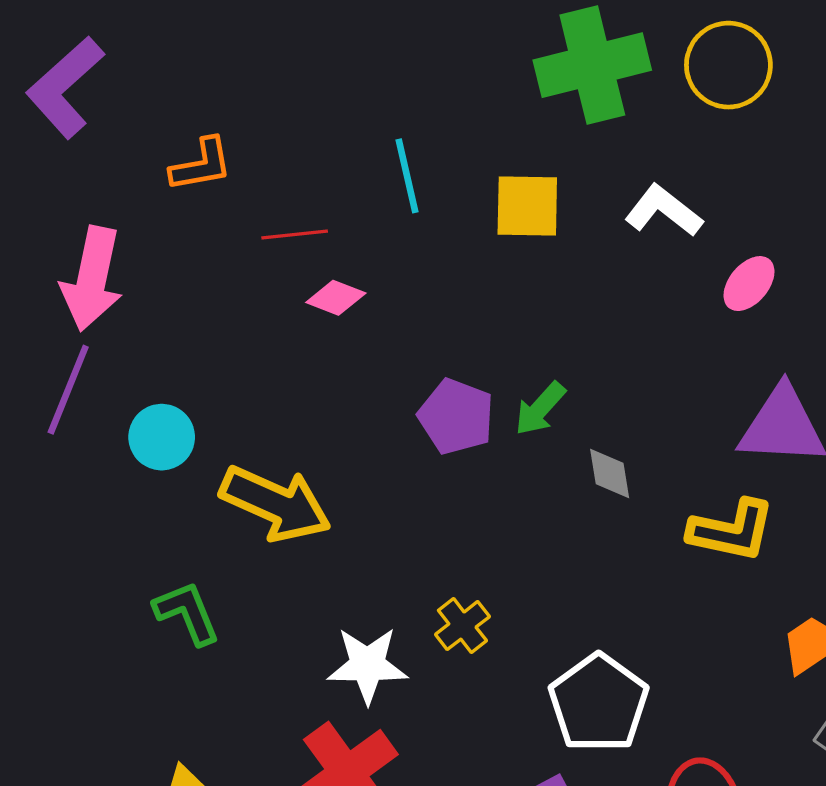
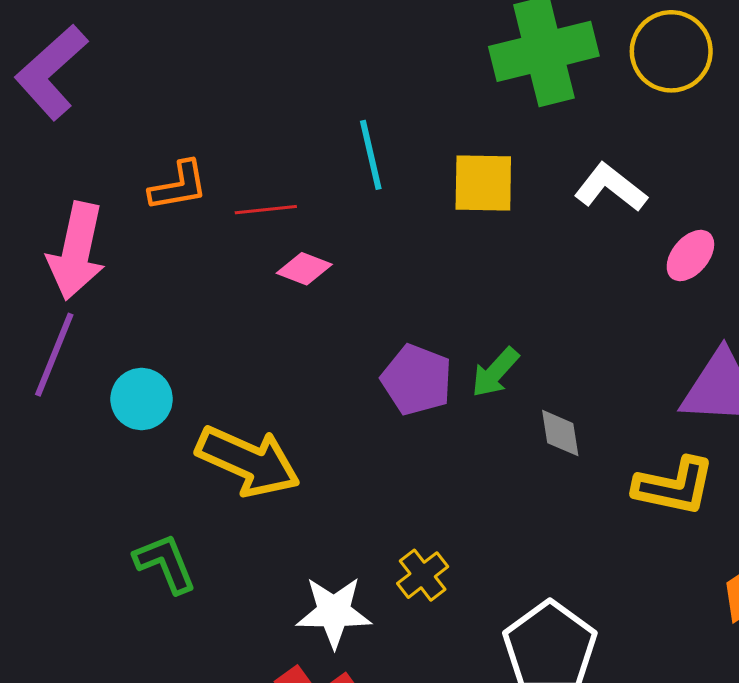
orange L-shape: (201, 165) -> (179, 186), moved

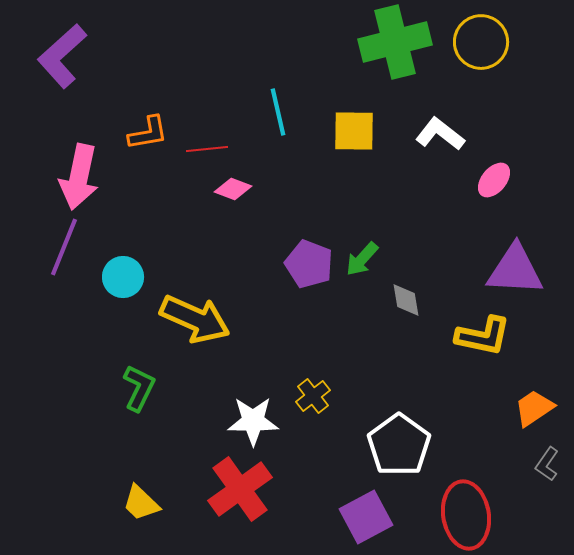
green L-shape: (165, 563) -> (139, 388), turned 48

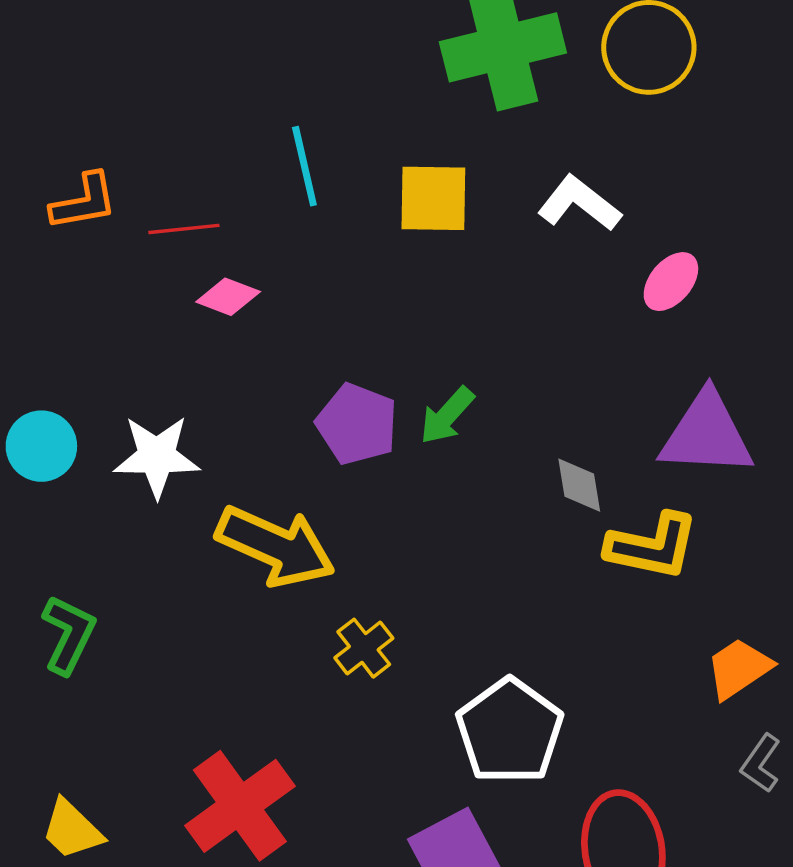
gray diamond: (406, 300) -> (579, 485), moved
yellow arrow: (195, 319) -> (276, 546), moved
white star: (253, 421) -> (157, 456), moved

